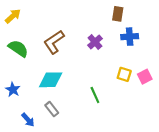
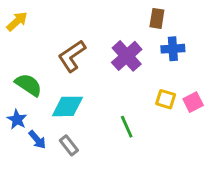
purple cross: (95, 42) -> (127, 56), size x1.5
green semicircle: (18, 48) -> (29, 85), moved
blue arrow: (28, 120) -> (37, 140), moved

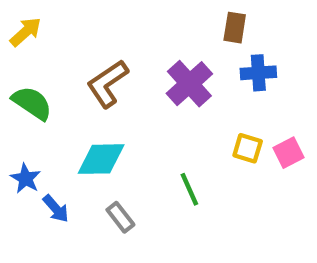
green semicircle: (29, 85) -> (32, 103), moved
gray rectangle: (69, 145) -> (120, 217), moved

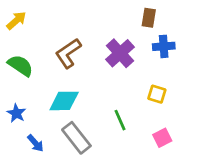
pink square: (289, 153) -> (162, 138), moved
blue arrow: (56, 209) -> (35, 143), moved
gray rectangle: (120, 217) -> (76, 138), size x1.6

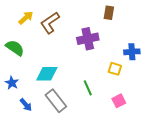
yellow arrow: (16, 20) -> (26, 18), moved
blue cross: (164, 46) -> (132, 52), moved
brown L-shape: (68, 53) -> (50, 23), moved
purple cross: (120, 53) -> (88, 39), turned 30

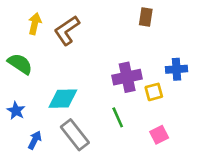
yellow arrow: (26, 18) -> (35, 24), turned -35
purple cross: (88, 39) -> (127, 77), moved
yellow square: (115, 69) -> (154, 92), turned -32
blue arrow: (26, 105) -> (35, 140), turned -112

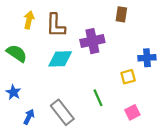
brown L-shape: (67, 30) -> (56, 25), turned -55
purple cross: (127, 77) -> (92, 41), moved
cyan diamond: (63, 99) -> (60, 59), moved

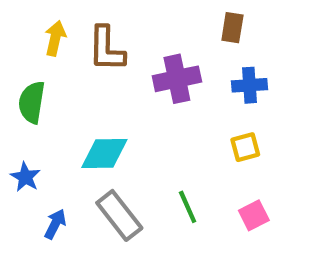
green semicircle: (17, 53) -> (32, 102), turned -115
blue cross: (147, 58) -> (249, 85), moved
cyan diamond: (60, 59) -> (104, 154), moved
green line: (98, 98) -> (188, 207), moved

